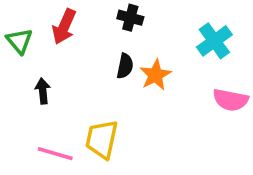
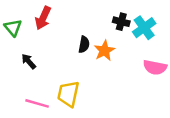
black cross: (130, 18) -> (121, 22), moved
black arrow: (43, 91) -> (29, 61), turned -35

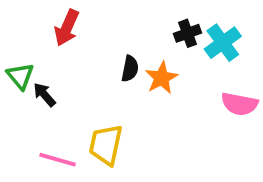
black cross: (121, 22) -> (188, 33), turned -35
green triangle: (13, 28) -> (20, 76), moved

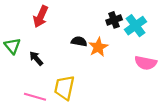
black semicircle: (130, 69) -> (79, 41), turned -91
black arrow: (44, 95) -> (36, 58), moved

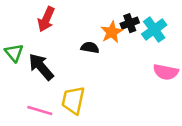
orange star: (98, 47) -> (112, 32), moved
black arrow: (36, 58) -> (41, 67), size x1.6

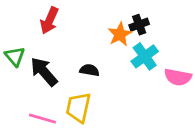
cyan cross: (154, 30) -> (145, 56), moved
black semicircle: (90, 48) -> (89, 70), moved

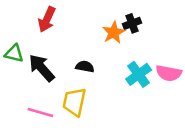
green triangle: (15, 56) -> (14, 53), turned -36
cyan cross: (145, 56) -> (139, 74), moved

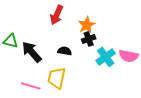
red arrow: (47, 19) -> (57, 15), moved
black cross: (132, 23) -> (89, 39), moved

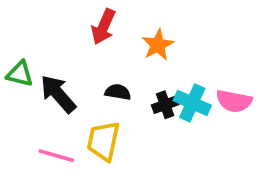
black cross: (89, 39) -> (165, 105), moved
cyan cross: (106, 57) -> (192, 103), turned -30

